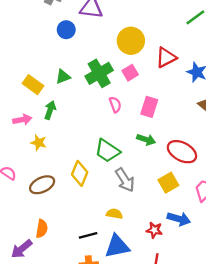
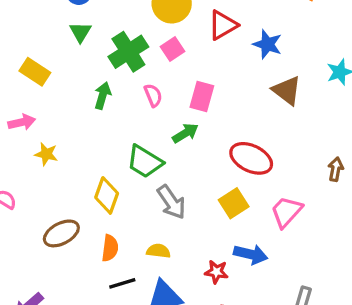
green triangle: (63, 77) -> (80, 32), moved, turned -35
green arrow: (50, 110) -> (103, 96), moved
green arrow: (146, 140) -> (185, 133), moved, turned -48
brown ellipse: (42, 185) -> (61, 233), moved
orange semicircle: (42, 229) -> (110, 248), moved

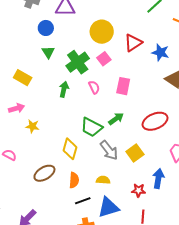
green arrow: (185, 133) -> (116, 119), moved
red ellipse: (251, 158) -> (155, 121), turned -45
yellow square: (234, 203) -> (135, 153), moved
blue arrow: (251, 254) -> (158, 179), turned -90

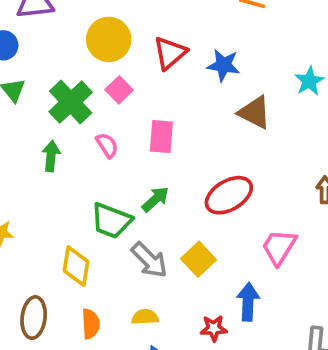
brown ellipse: (44, 173) -> (34, 318), turned -45

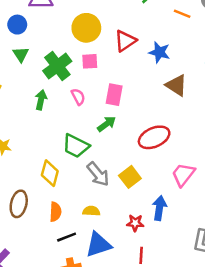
pink square: (119, 90) -> (90, 61), turned 35
green arrow: (155, 199) -> (107, 124), moved

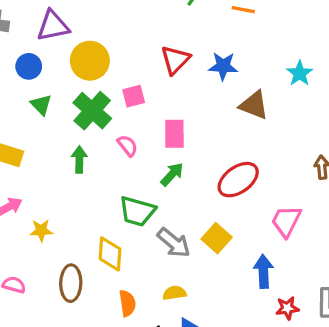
yellow circle: (86, 28) -> (90, 61), moved
brown ellipse: (19, 204) -> (71, 283), moved
red star: (135, 223) -> (287, 308), moved

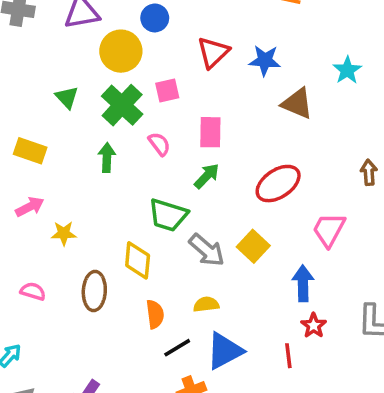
blue circle: (29, 66) -> (155, 18), moved
red star: (287, 308) -> (314, 326), moved, turned -30

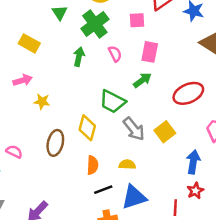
pink square: (167, 91) -> (137, 20), moved
pink semicircle: (33, 291) -> (14, 152), moved

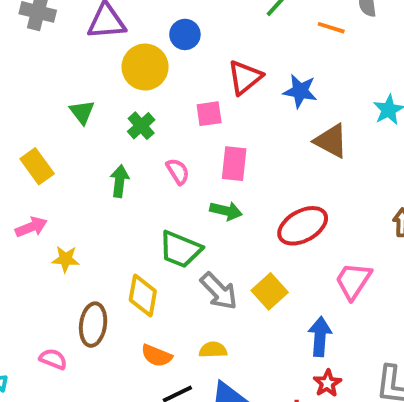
green cross: (95, 24) -> (141, 126), size x0.6
yellow rectangle: (29, 43) -> (37, 166), turned 30
green arrow: (142, 80) -> (226, 211), turned 54
pink semicircle: (14, 152) -> (53, 359), moved
orange semicircle: (93, 165) -> (157, 356), turned 114

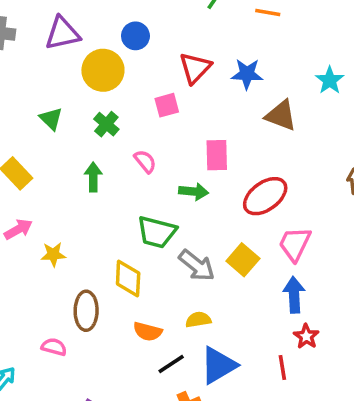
pink rectangle: (234, 164) -> (217, 155), moved
pink trapezoid: (353, 281) -> (295, 244), moved

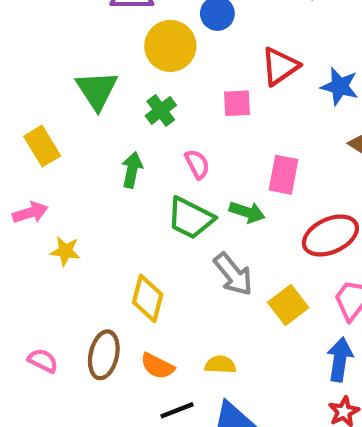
green triangle: (51, 119) -> (97, 90), size x1.5
green trapezoid: (157, 232) -> (190, 218), moved
gray arrow: (197, 265) -> (233, 274), moved
brown ellipse: (86, 311) -> (104, 355), moved

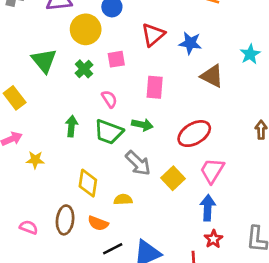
pink square: (237, 103) -> (116, 59), moved
green arrow: (132, 170) -> (71, 126), moved
pink rectangle: (283, 175) -> (155, 87), moved
yellow semicircle: (220, 365) -> (123, 199), moved

